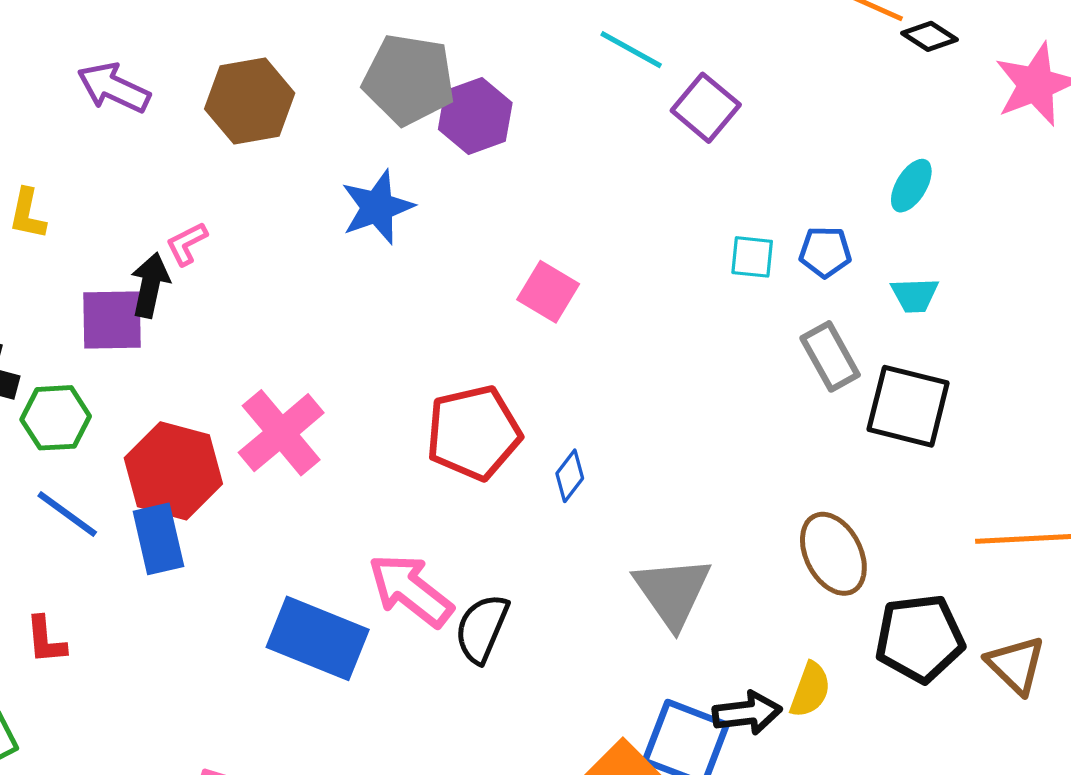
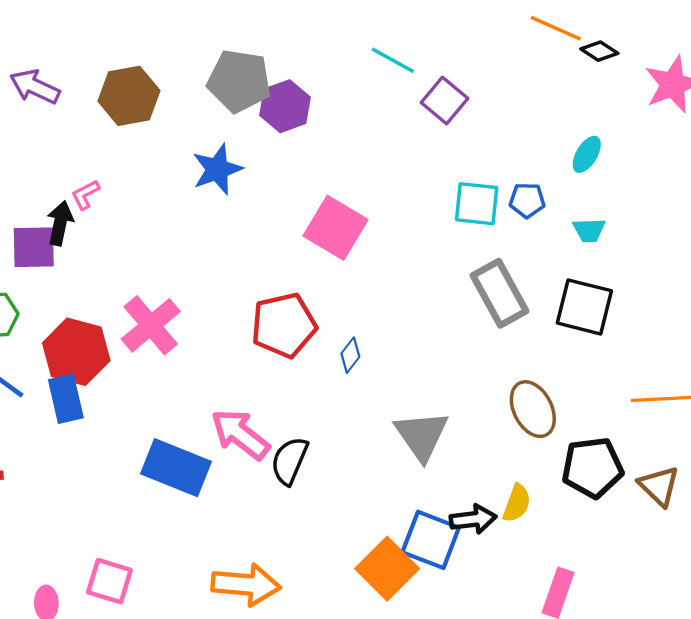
cyan square: (752, 257) -> (477, 204), size x1.5
pink square: (548, 292) -> (335, 228), size x1.5
gray rectangle: (830, 356) -> (500, 293), moved, size x1.4

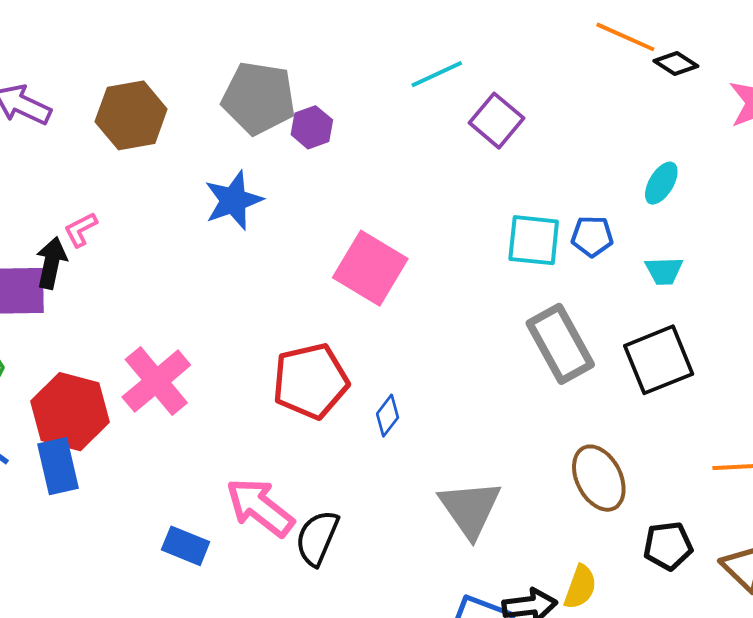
cyan line: (393, 60) -> (437, 74), turned -54
purple hexagon: (285, 106) -> (312, 127), size x0.7
black square: (584, 307) -> (659, 360), turned -36
blue rectangle: (176, 468) -> (186, 546), size x0.6
black pentagon: (592, 468) -> (668, 546), size x0.7

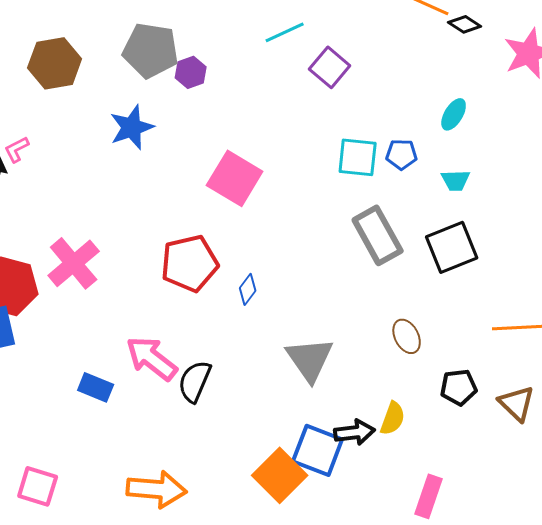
brown ellipse: (599, 478) -> (407, 336), size x0.7

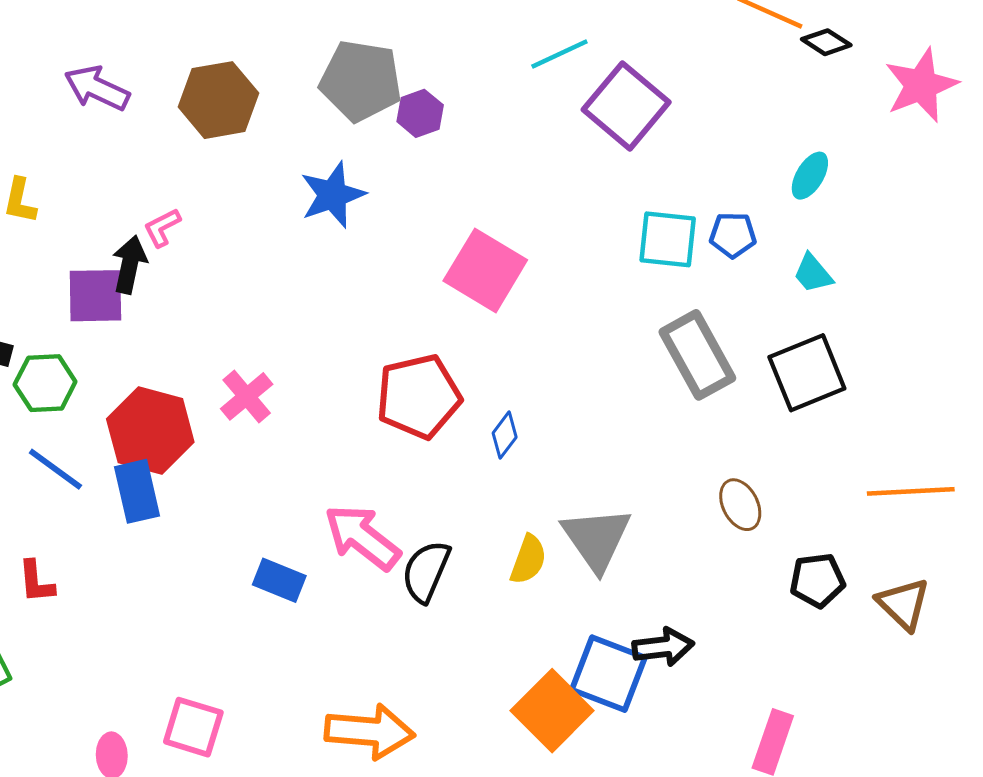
purple square: (330, 67) -> (626, 106), size x1.4
cyan trapezoid: (456, 180) -> (813, 273), turned 52
pink cross: (74, 263) -> (247, 396), size x0.7
yellow semicircle: (393, 418) -> (528, 560), moved

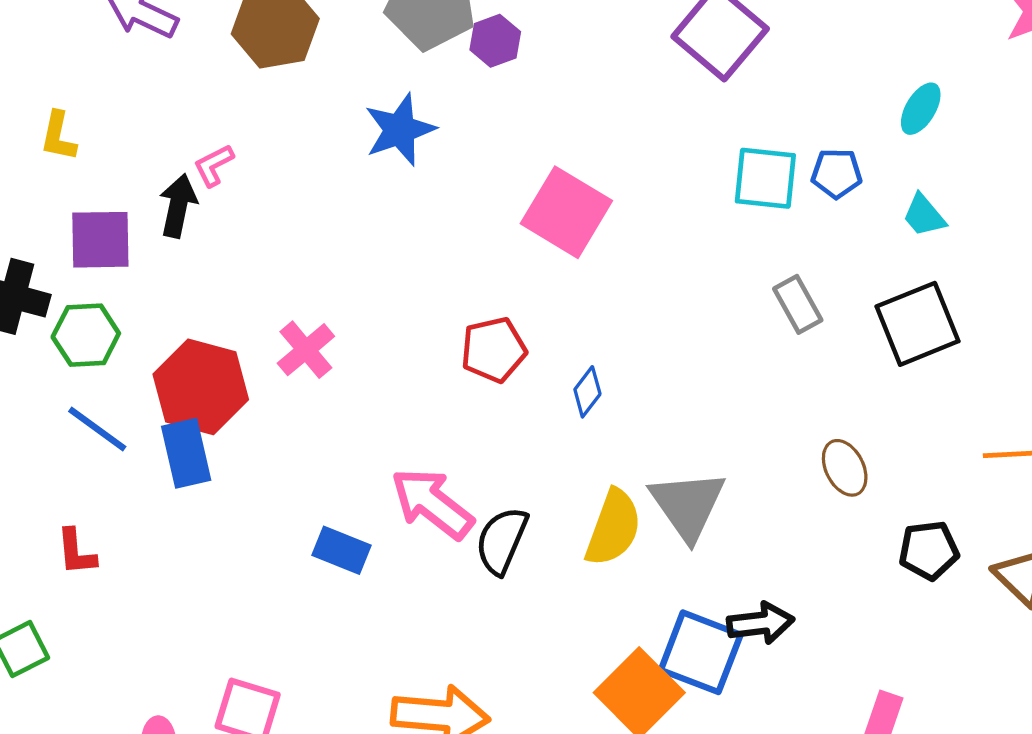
purple square: (95, 296) -> (100, 240), moved
gray rectangle: (697, 355) -> (798, 304), size x0.6
red pentagon: (419, 396) -> (494, 350), size x0.7
yellow semicircle: (528, 560) -> (613, 528), size x1.4

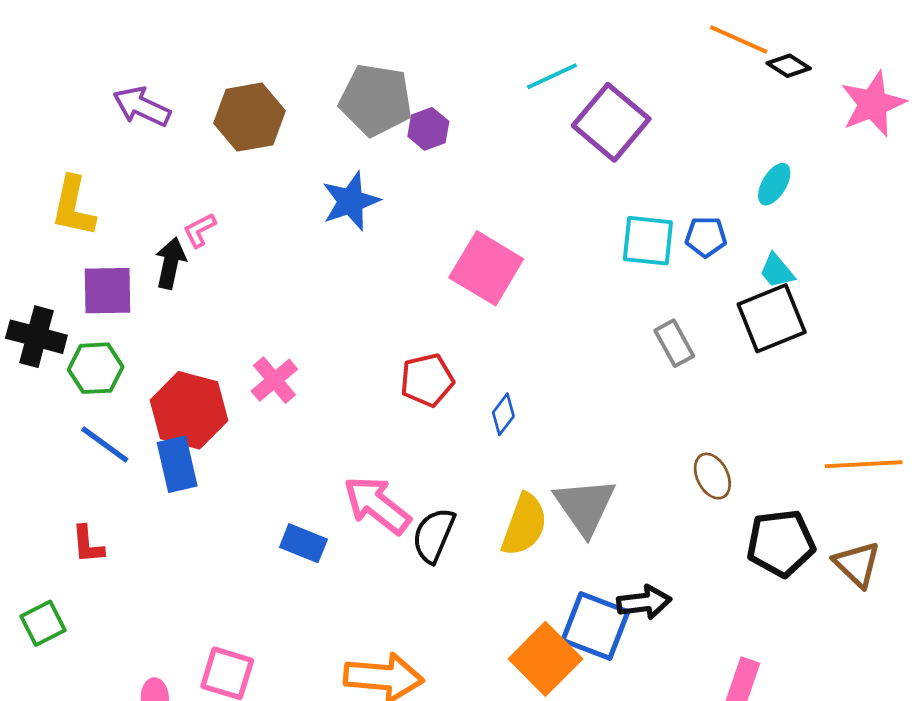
yellow L-shape: (58, 136) -> (73, 206), size x1.5
black square: (917, 324) -> (772, 318), moved
black pentagon: (929, 550) -> (781, 543), size x1.4

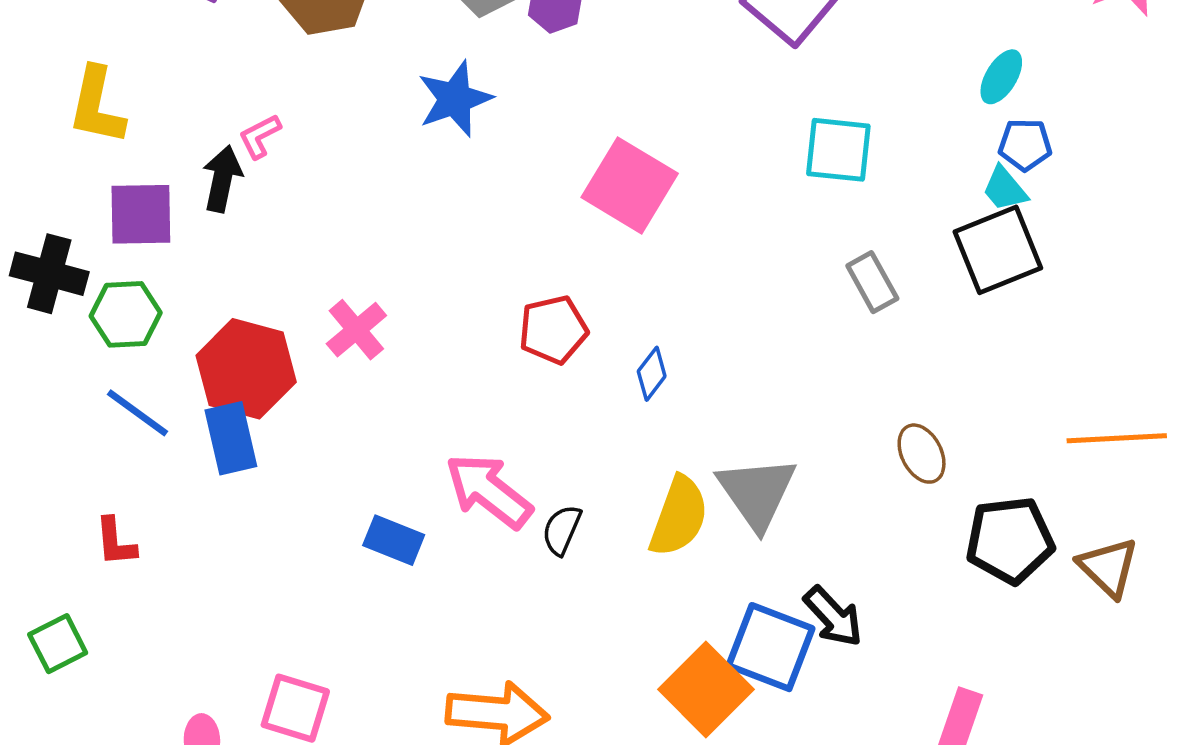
blue pentagon: (706, 237) -> (1025, 145), moved
black semicircle: (434, 535) -> (562, 530), size x0.7
black arrow: (644, 602) -> (833, 616), turned 54

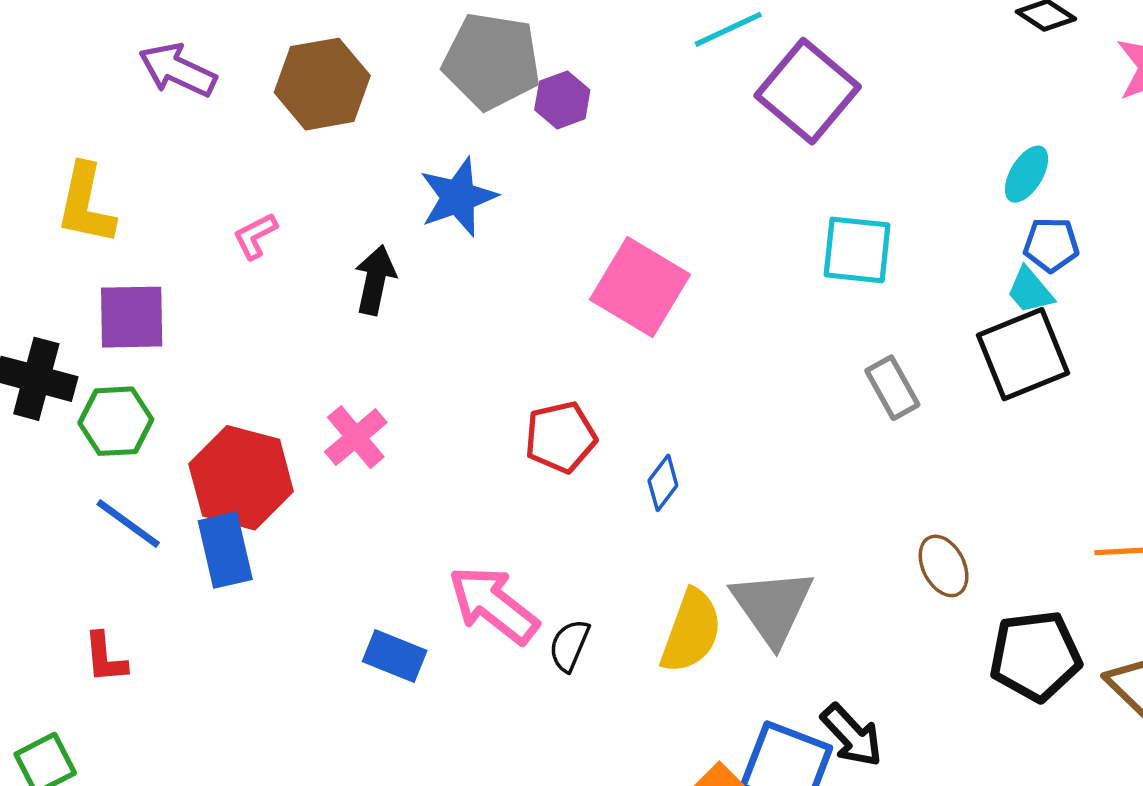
black arrow: (222, 179) -> (375, 280), moved

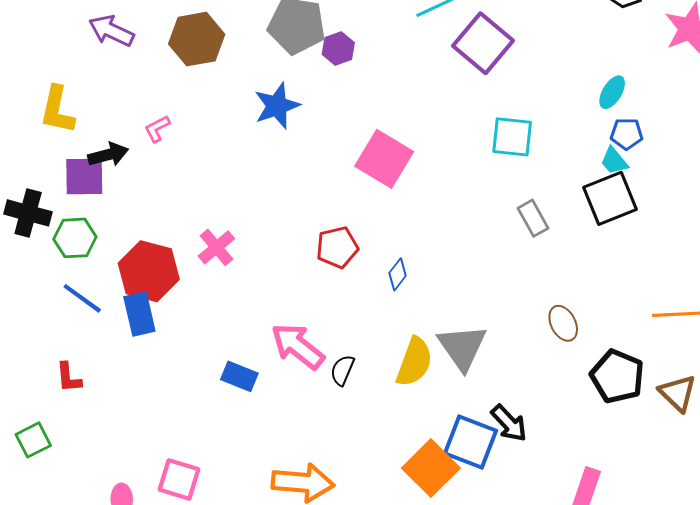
black arrow: (375, 280) -> (108, 155), moved, turned 63
black pentagon: (1035, 656) -> (617, 376), turned 30

